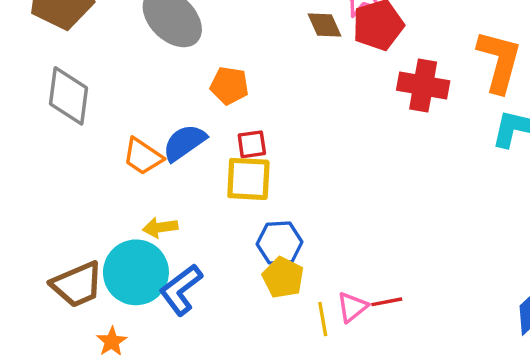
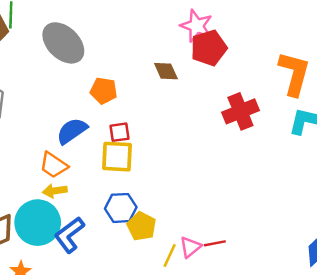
brown diamond: (325, 25) -> (166, 71), moved
red cross: (423, 86) -> (240, 111), moved, turned -32
orange trapezoid: (143, 156) -> (54, 165), moved
blue hexagon: (280, 243) -> (121, 208), moved
yellow line: (323, 319) -> (170, 256), turned 35

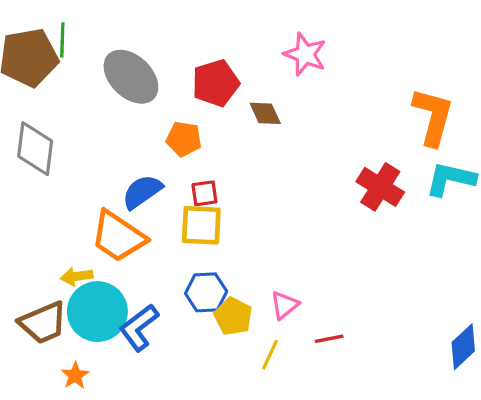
red pentagon: (209, 48) -> (216, 83), moved
red cross: (240, 111) -> (380, 187), moved, turned -36
orange trapezoid: (54, 165) -> (118, 236), size x1.5
yellow arrow: (55, 191) -> (77, 276), moved
pink triangle: (190, 247) -> (284, 305), moved

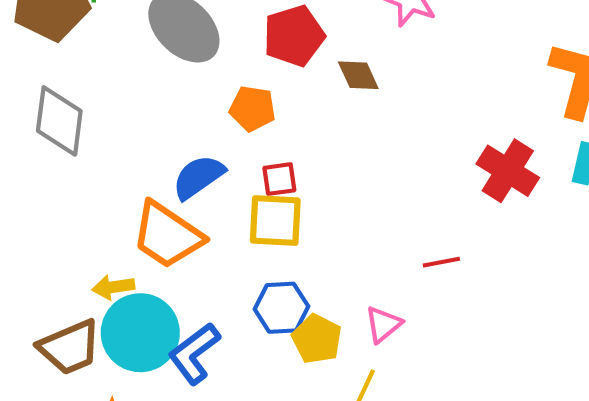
red line: (329, 339) -> (441, 262), moved

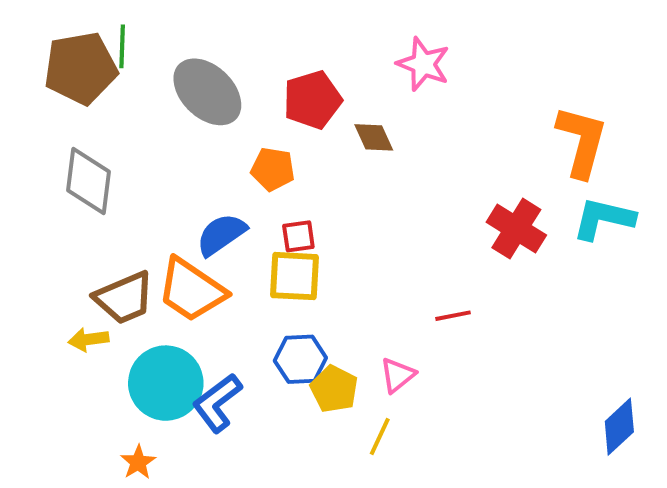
yellow arrow: (113, 287) -> (89, 339), moved
brown trapezoid: (70, 347) -> (124, 298), moved

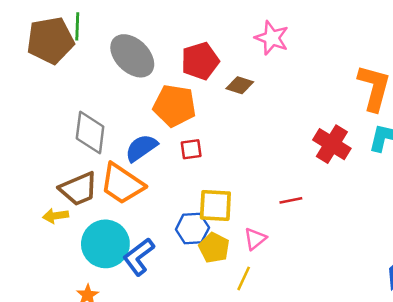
brown diamond: (374, 137) -> (240, 85), turned -48
orange pentagon: (273, 169) -> (174, 106), size x1.5
gray diamond: (89, 181) -> (90, 133), moved
yellow square: (295, 276) -> (215, 206), moved

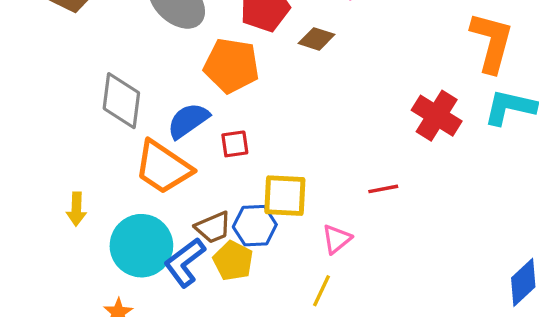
red square: (191, 149) -> (235, 144), moved
brown trapezoid: (79, 189) -> (213, 227), moved, size x0.7
yellow arrow: (56, 216) -> (76, 209), turned -80
yellow pentagon: (214, 248) -> (233, 261), moved

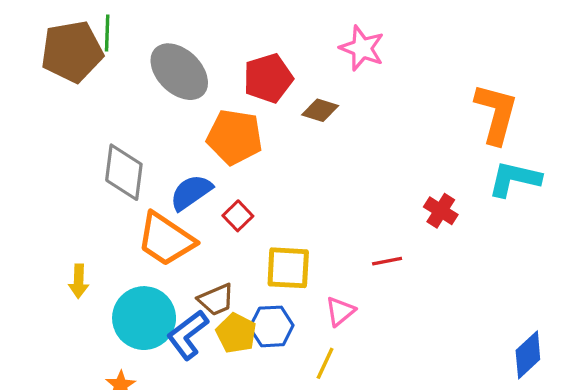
red cross: (437, 116) -> (441, 211), moved, size x0.7
red square: (235, 144) -> (238, 216), turned -36
blue hexagon: (255, 226) -> (271, 326), moved

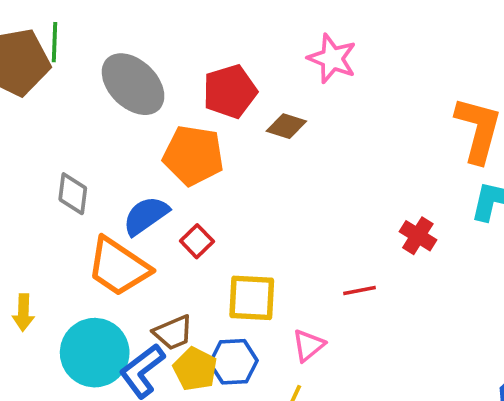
gray diamond: (124, 172) -> (73, 194), size x0.7

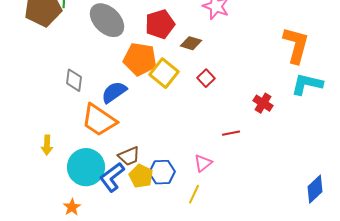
red square: (197, 241) -> (206, 78), moved
yellow square: (252, 298) -> (164, 73), moved, turned 36

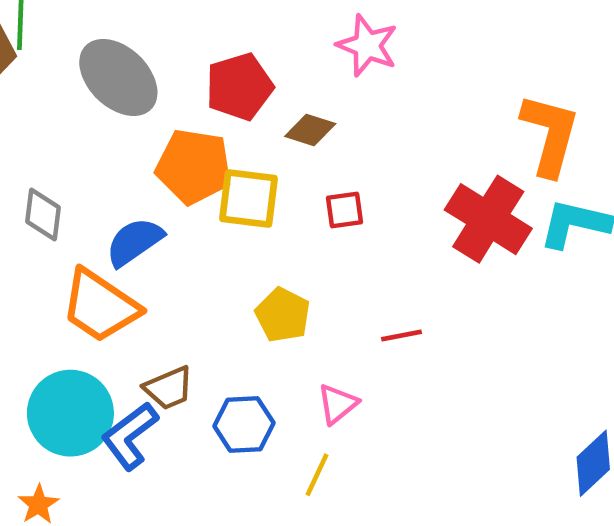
yellow square: (164, 73) -> (249, 198), turned -32
red square: (206, 78) -> (344, 210), turned 36
red cross: (263, 103) -> (488, 219), moved, size x1.8
yellow pentagon: (141, 176) -> (283, 315), moved

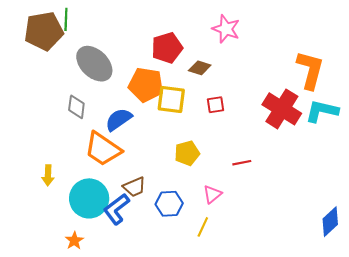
gray ellipse: (118, 77) -> (94, 64), moved
yellow pentagon: (283, 315) -> (187, 153), turned 30

